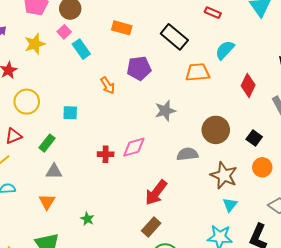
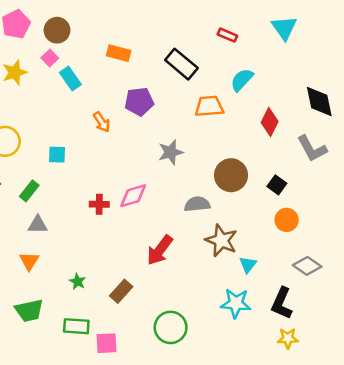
brown star: (224, 175) -> (221, 240), moved
brown rectangle: (151, 227) -> (121, 291), moved

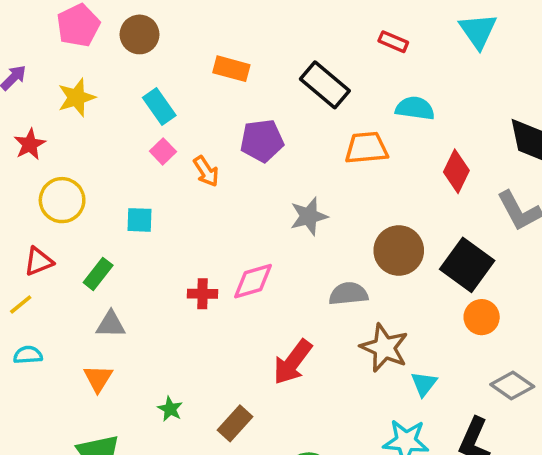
pink square: (50, 58) -> (163, 151), moved
cyan semicircle: (242, 80) -> (415, 108), turned 55
black square: (277, 185) -> (467, 265), size x1.8

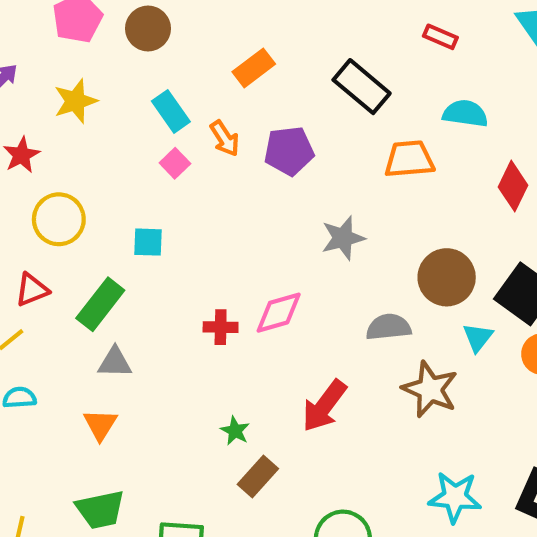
orange rectangle: (231, 69) -> (254, 68), turned -52
orange arrow: (206, 171) -> (225, 138), moved
green rectangle: (98, 274) -> (100, 304), size x1.4
cyan triangle: (424, 384) -> (478, 337), moved
green star: (170, 409) -> (235, 431), moved

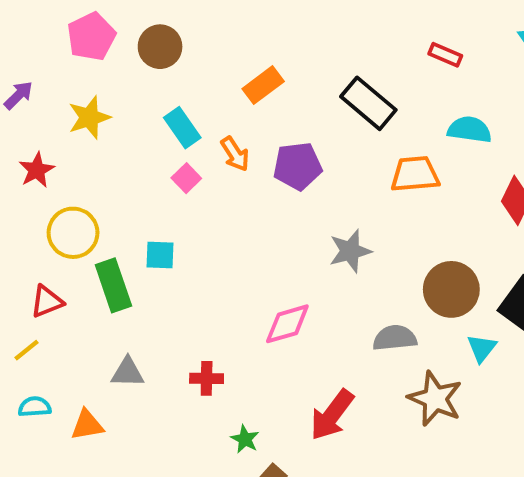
green rectangle: (100, 304) -> (113, 285), moved, turned -57
red cross: (221, 327) -> (207, 378), moved
orange triangle: (100, 425) -> (87, 425), moved, turned 48

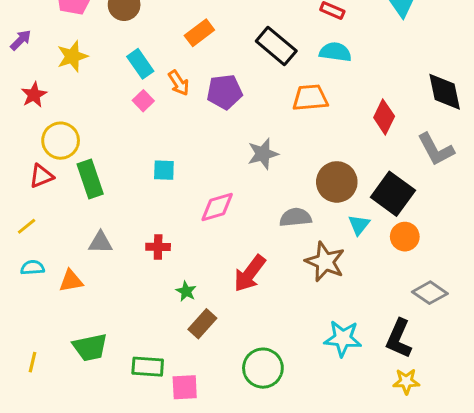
cyan semicircle: (470, 130) -> (335, 52), moved
cyan square: (160, 255) -> (164, 170), moved
red triangle: (47, 302) -> (41, 176), moved

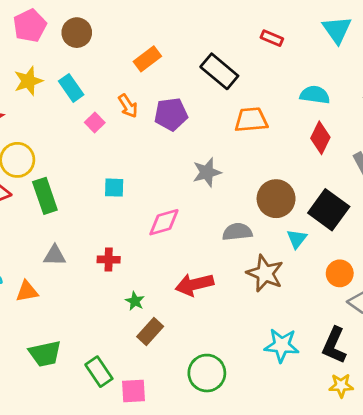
cyan semicircle: (335, 52) -> (315, 95), moved
cyan rectangle: (140, 64) -> (71, 88), moved
orange circle: (405, 237) -> (340, 273), moved
red arrow: (250, 274) -> (194, 284), turned 39
green rectangle: (148, 367) -> (99, 372), turned 52

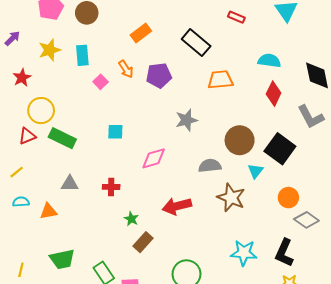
cyan rectangle: (71, 88) -> (82, 55), turned 30
green rectangle: (45, 196) -> (62, 138), turned -45

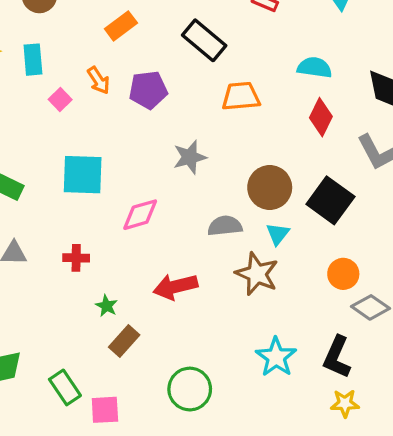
cyan square: (115, 132) -> (83, 175), size x1.8
cyan triangle: (256, 171) -> (278, 234), moved
cyan star: (244, 253) -> (276, 357), turned 30

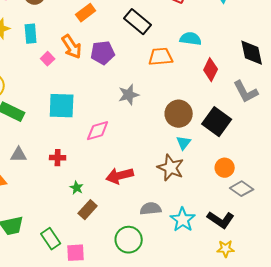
cyan semicircle: (314, 68) -> (191, 39), moved
orange arrow: (99, 80) -> (72, 47), size x1.4
gray semicircle: (225, 226) -> (151, 209), moved
black L-shape: (337, 357) -> (221, 220), turned -80

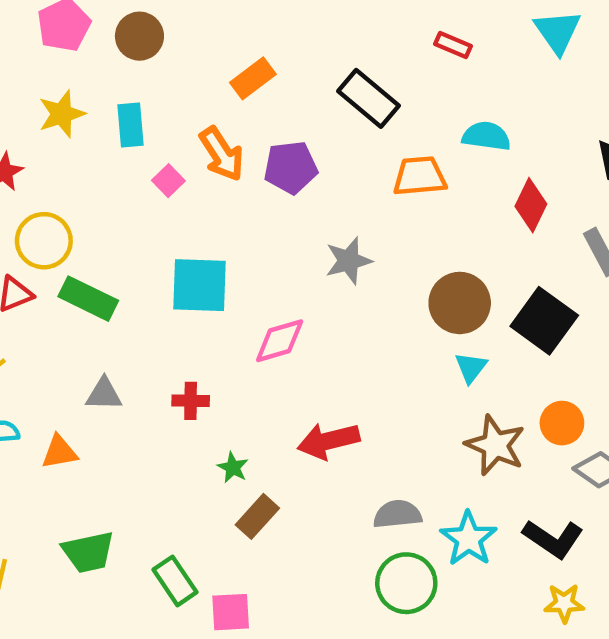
brown star: (171, 168) -> (495, 445), moved
green circle: (129, 240) -> (406, 583), moved

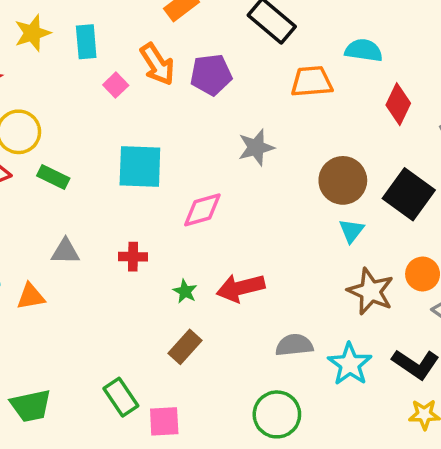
green rectangle: (88, 299) -> (53, 177), size x0.7
green star: (233, 468) -> (185, 291), moved
green trapezoid: (88, 552) -> (31, 406), moved
green circle: (406, 583) -> (277, 414), moved

